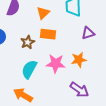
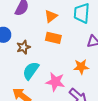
brown star: (28, 42) -> (23, 47), moved
pink star: (56, 64) -> (55, 82), moved

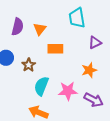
orange triangle: (51, 16) -> (40, 29), moved

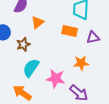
orange triangle: (40, 29) -> (38, 22), moved
orange rectangle: (55, 49) -> (70, 31), moved

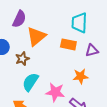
orange triangle: (38, 22) -> (36, 36), size x1.5

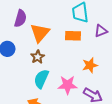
purple triangle: (92, 50) -> (101, 31), moved
brown star: (22, 59) -> (38, 57), moved

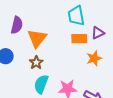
orange rectangle: (73, 36) -> (79, 39), moved
orange star: (90, 65) -> (94, 58), moved

